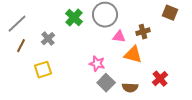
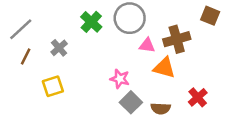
brown cross: (143, 32) -> (177, 39), size x1.5

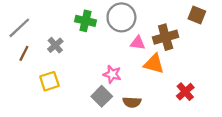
green cross: (91, 22) -> (85, 21), turned -30
gray square: (131, 102) -> (102, 96), moved
brown semicircle: (161, 109) -> (132, 102), moved

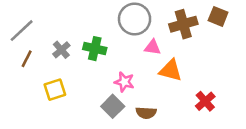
green cross: (85, 21) -> (95, 49), moved
brown cross: (166, 37) -> (183, 24), moved

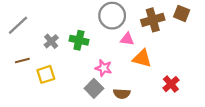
brown line: (27, 59) -> (22, 61), moved, turned 48

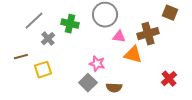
brown cross: (153, 20) -> (148, 34), moved
gray line: (18, 25) -> (34, 21), moved
green cross: (79, 40) -> (70, 24), moved
red cross: (171, 84) -> (169, 79), moved

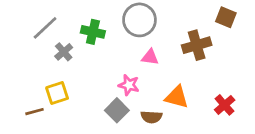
pink triangle: (119, 37) -> (150, 57), moved
orange triangle: (133, 55) -> (177, 97), moved
brown line: (21, 57) -> (34, 112), moved

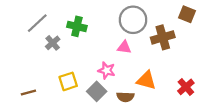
gray circle: (139, 20) -> (133, 20), moved
yellow square: (57, 93) -> (68, 81), moved

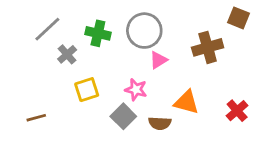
gray circle: (133, 20) -> (144, 31), moved
pink triangle: (124, 47) -> (158, 60), turned -40
yellow square: (68, 81) -> (87, 90), moved

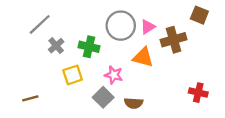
green cross: (98, 33) -> (89, 47), moved
pink triangle: (158, 60) -> (148, 27), moved
orange triangle: (186, 102) -> (143, 57), moved
red cross: (237, 111) -> (198, 93), turned -36

